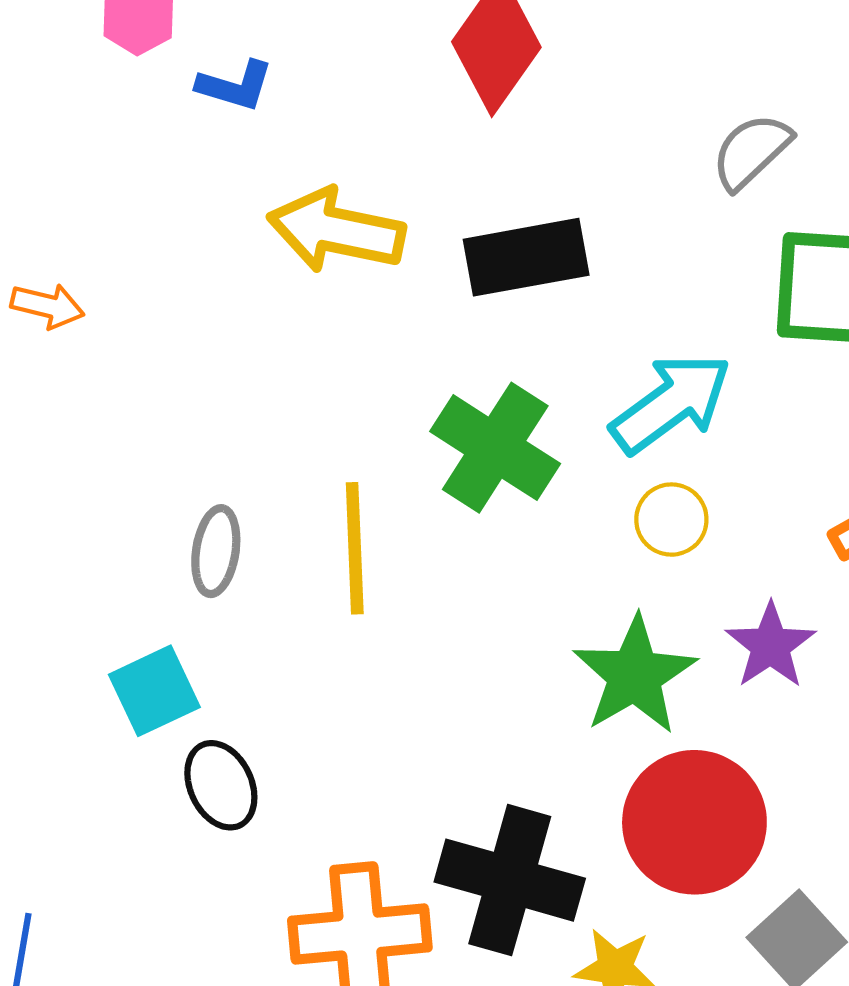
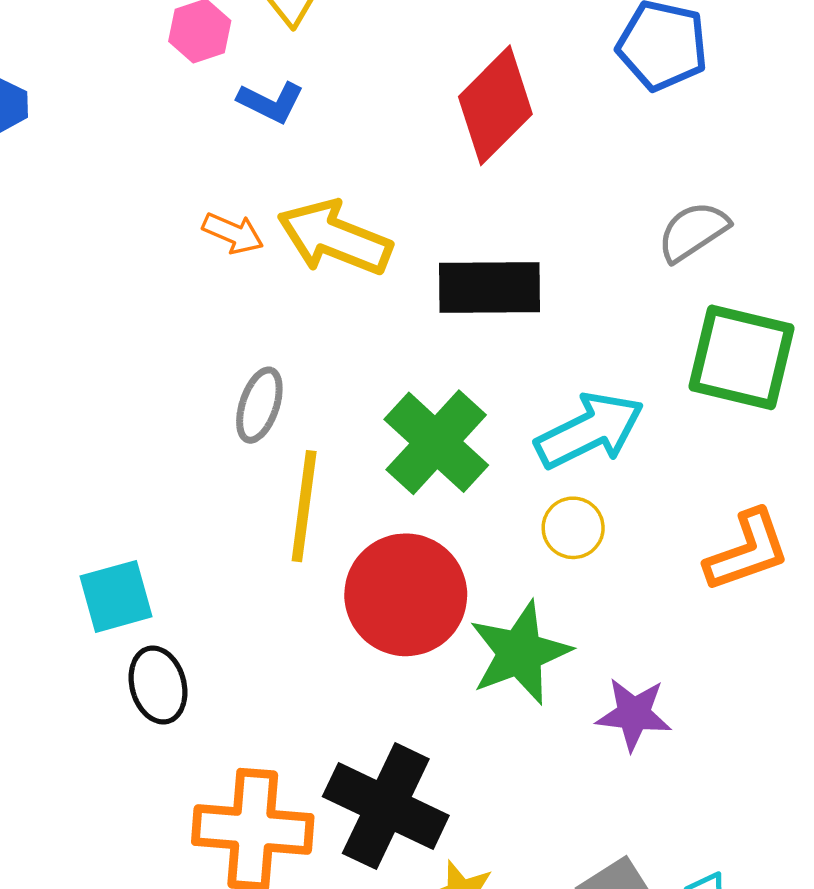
orange arrow: (47, 306) -> (233, 233), moved
gray ellipse: (216, 551) -> (259, 405), moved
purple star: (770, 646) -> (634, 714), moved, turned 30
red circle: (694, 822) -> (406, 595), moved

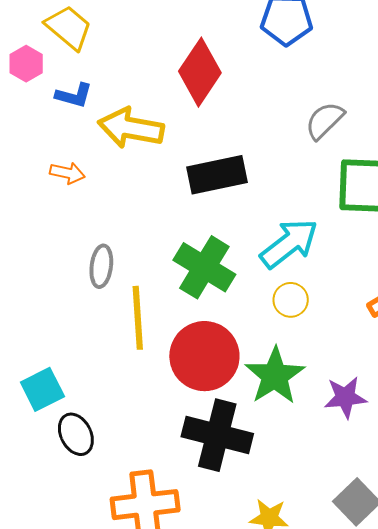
yellow arrow: (335, 238) -> (131, 128), moved
black cross: (386, 806) -> (217, 435), moved

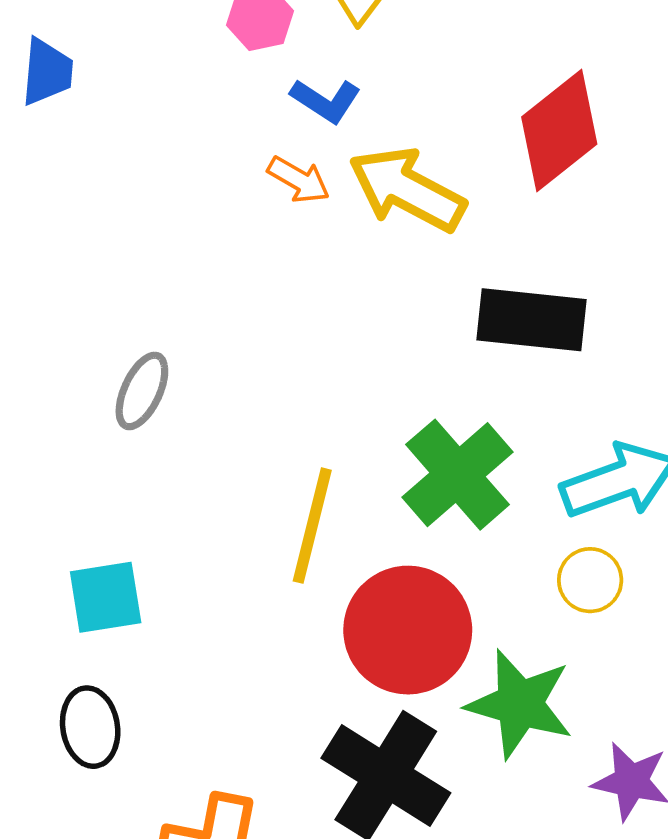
orange arrow: (67, 173) -> (299, 180), moved
gray ellipse: (101, 266) -> (142, 391), moved
green star: (275, 376) -> (520, 704), turned 30
black ellipse: (76, 434) -> (90, 727), moved

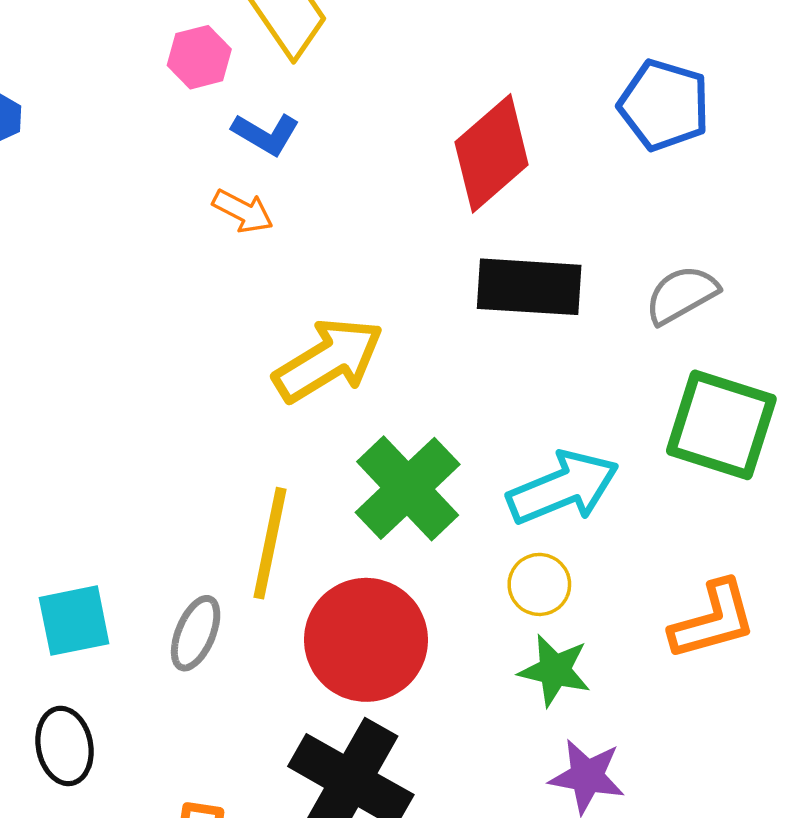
yellow arrow: (407, 190) -> (328, 360), moved, turned 123
black rectangle: (532, 320) -> (529, 287), moved
gray ellipse: (142, 391) -> (196, 633), moved
green star: (520, 704) -> (555, 670), moved, size x0.7

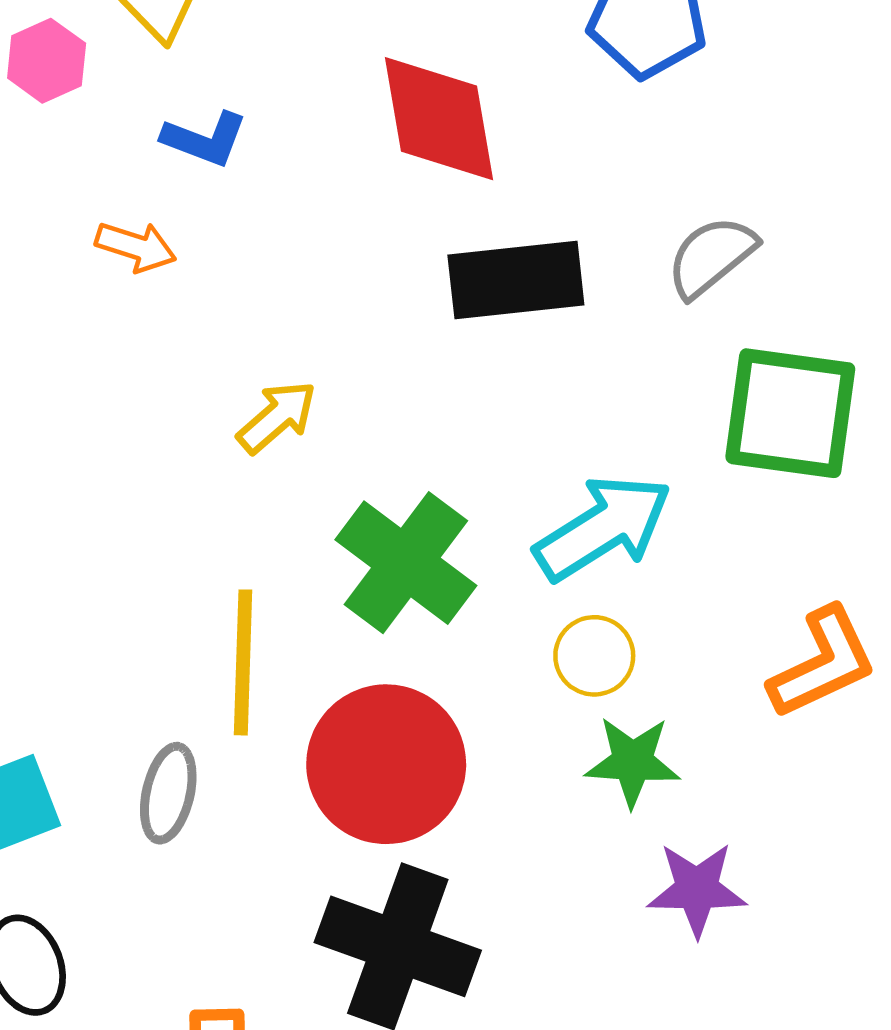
blue L-shape: (266, 134) -> (205, 139), moved
red diamond: (492, 153) -> (439, 119), turned -49
yellow arrow: (328, 360) -> (277, 417), size x0.6

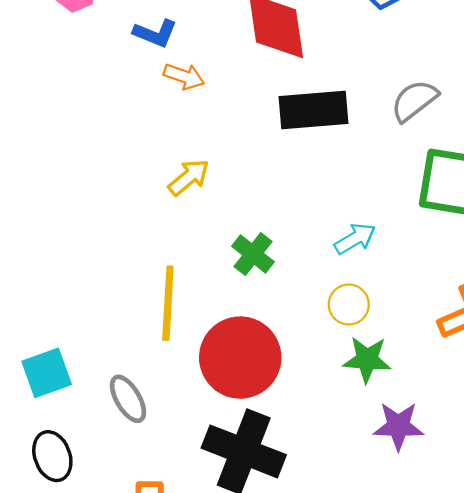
orange arrow: (136, 247) -> (184, 76), moved
cyan arrow: (603, 528) -> (355, 239), size x0.6
green cross: (406, 563) -> (253, 254), size x0.6
gray ellipse: (168, 793) -> (128, 399), moved, turned -45

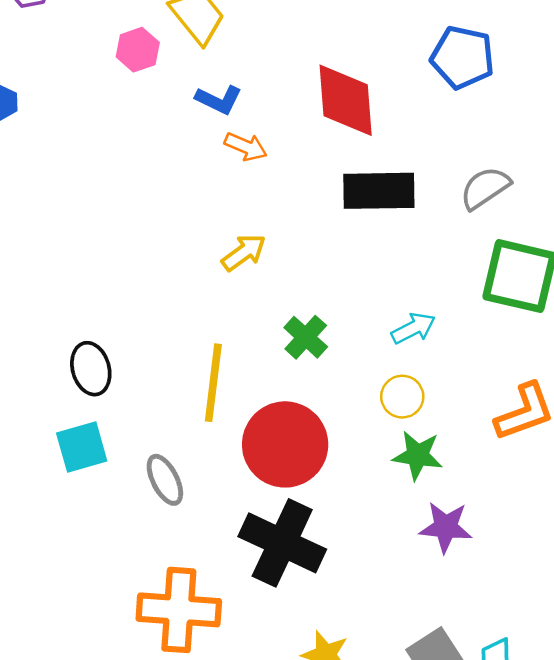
black ellipse: (52, 456) -> (91, 369), moved

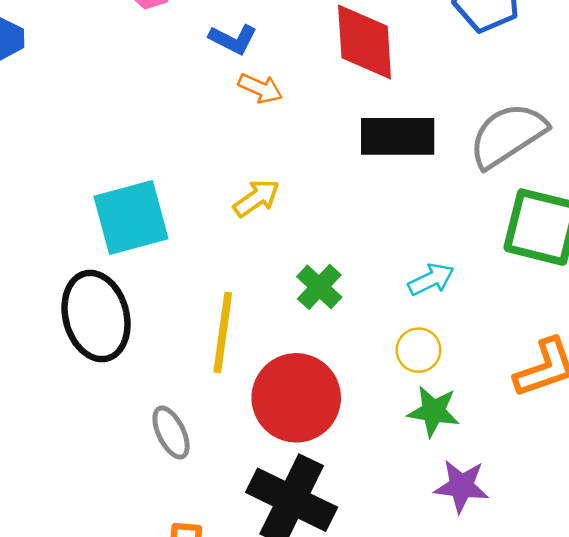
gray semicircle: (485, 188) -> (508, 135), size x1.5
black ellipse: (91, 369) -> (96, 316), size x1.6
cyan square: (82, 447) -> (131, 217), moved, size x1.4

